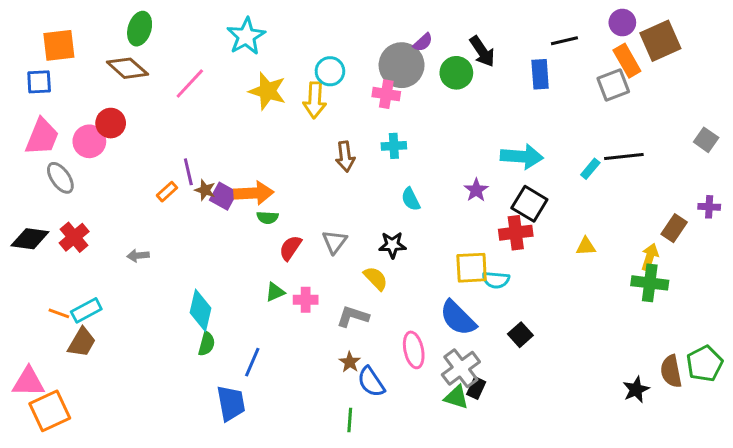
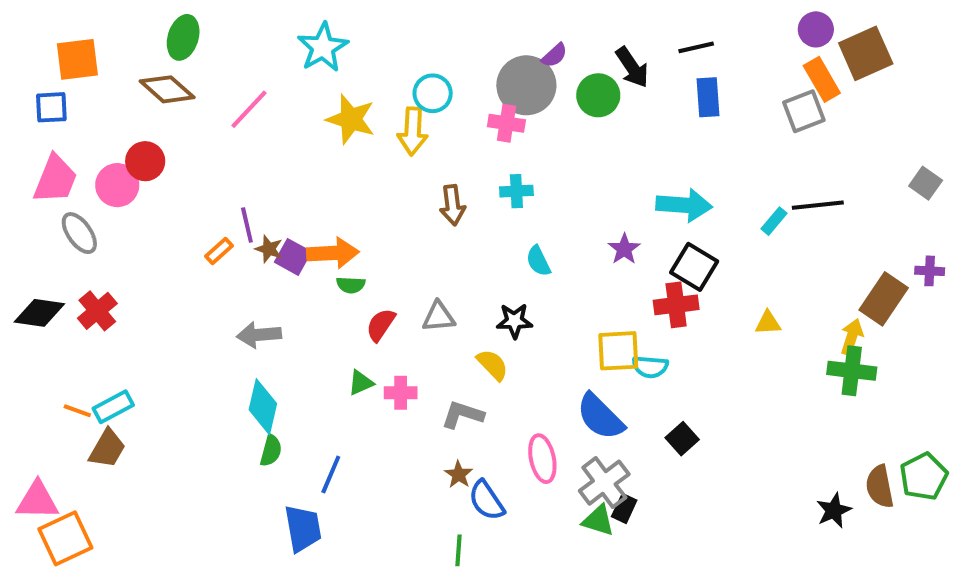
black line: (564, 41) -> (696, 47), moved
brown rectangle: (674, 228) -> (884, 299), size x1.4
gray triangle: (335, 242) -> (439, 317), turned 48
gray arrow: (138, 256) -> (259, 335), moved, size x1.5

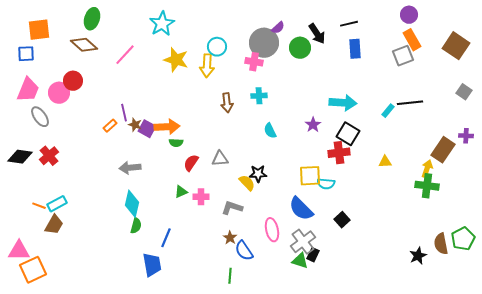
brown square: (866, 53) -> (456, 46), moved, turned -32
black star: (514, 321) -> (258, 174), moved

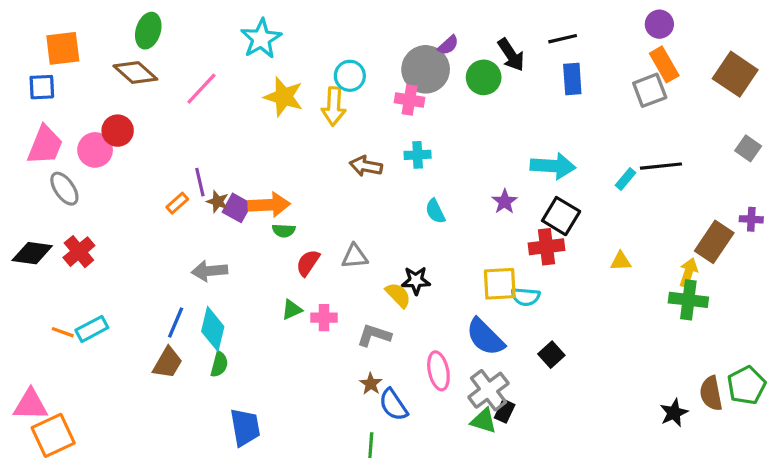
brown arrow: (227, 103) -> (366, 166), turned 108
brown trapezoid: (54, 225) -> (168, 363), moved
blue line: (166, 238) -> (176, 322), moved

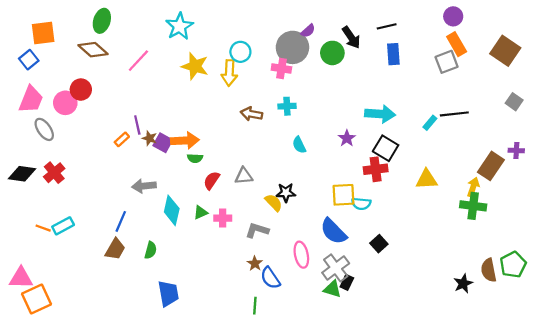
blue square: (42, 87) -> (29, 60), turned -36
yellow triangle: (621, 261) -> (427, 179), size x1.5
cyan diamond: (213, 329) -> (172, 210), moved

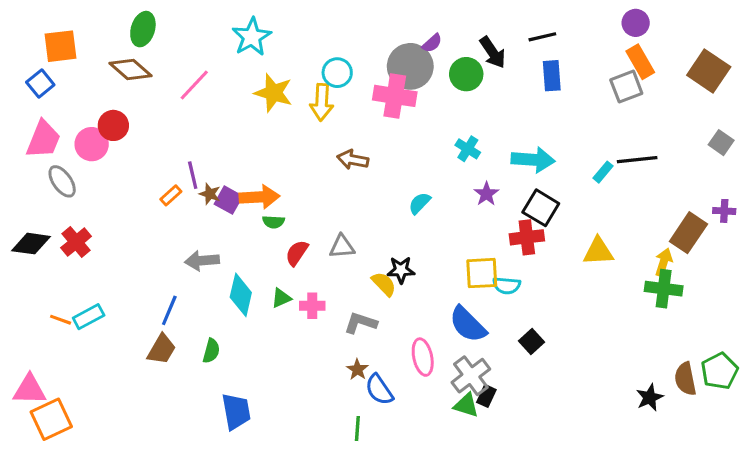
pink cross: (281, 68) -> (395, 96), size x1.5
cyan cross: (287, 106) -> (468, 149), moved, turned 35
cyan semicircle: (299, 145) -> (420, 203), turned 70

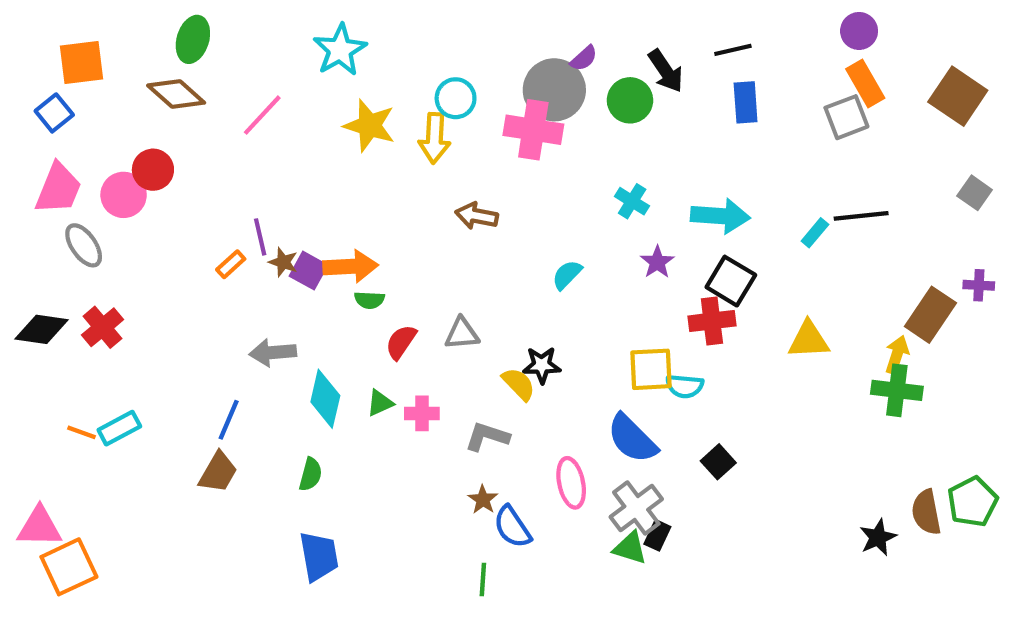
green semicircle: (211, 351) -> (311, 474), moved

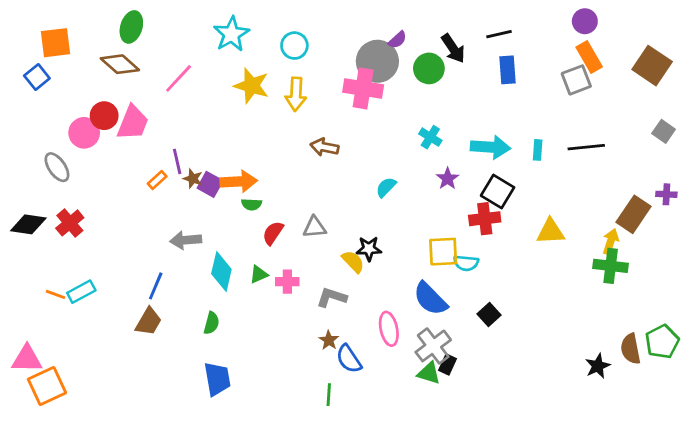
cyan circle: (456, 98) -> (294, 46), moved
pink trapezoid: (58, 189) -> (133, 123), moved
cyan rectangle: (815, 233) -> (538, 150), moved, turned -36

